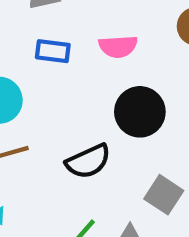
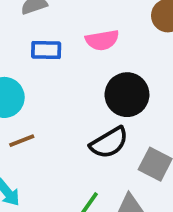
black semicircle: (88, 161) -> (109, 143), moved

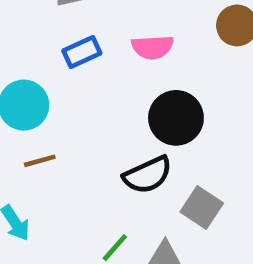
blue rectangle: (46, 50) -> (82, 52), turned -32

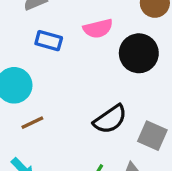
blue rectangle: (82, 52) -> (49, 41), turned 50
black circle: (176, 118) -> (139, 53), moved

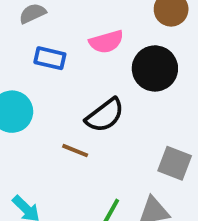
black semicircle: (110, 119) -> (105, 115), moved
brown line: (32, 123) -> (75, 151), moved, turned 50

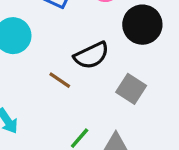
gray square: (175, 163) -> (131, 89), moved

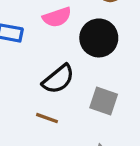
brown line: (60, 80) -> (47, 118), moved

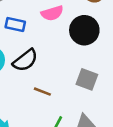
black semicircle: (58, 79) -> (25, 60), moved

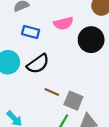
gray square: (87, 79) -> (73, 101), moved

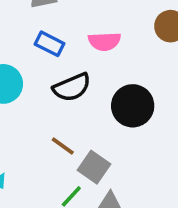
black circle: (91, 40) -> (133, 106), moved
black semicircle: (38, 64) -> (72, 87), moved

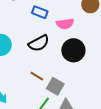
pink semicircle: (104, 41) -> (65, 24), moved
blue rectangle: (49, 44) -> (40, 12), moved

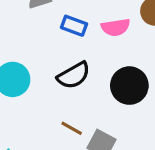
pink semicircle: (65, 24) -> (116, 27), moved

